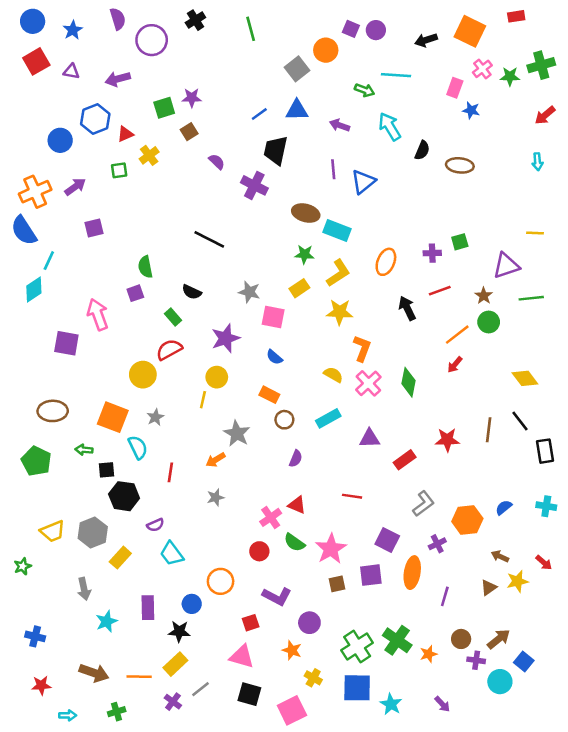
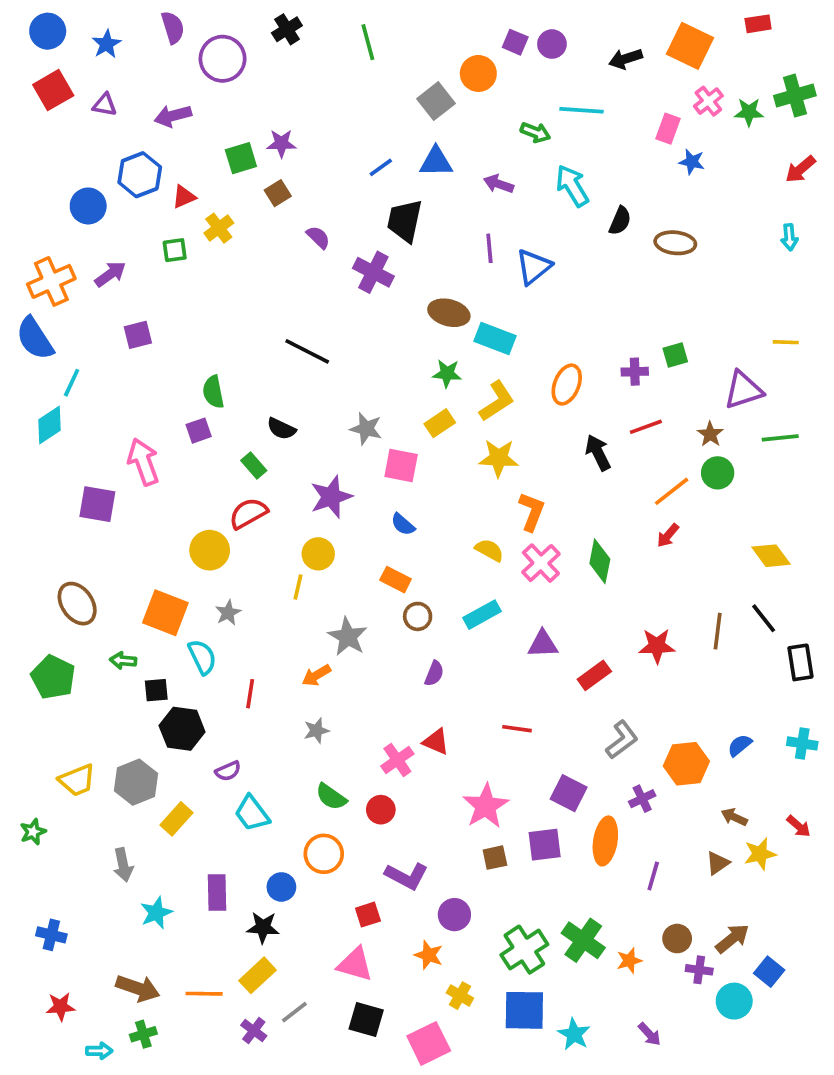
brown ellipse: (53, 411) -> (77, 604), turned 56
green semicircle: (294, 543) -> (331, 797), moved
green cross: (117, 712) -> (143, 1034), moved

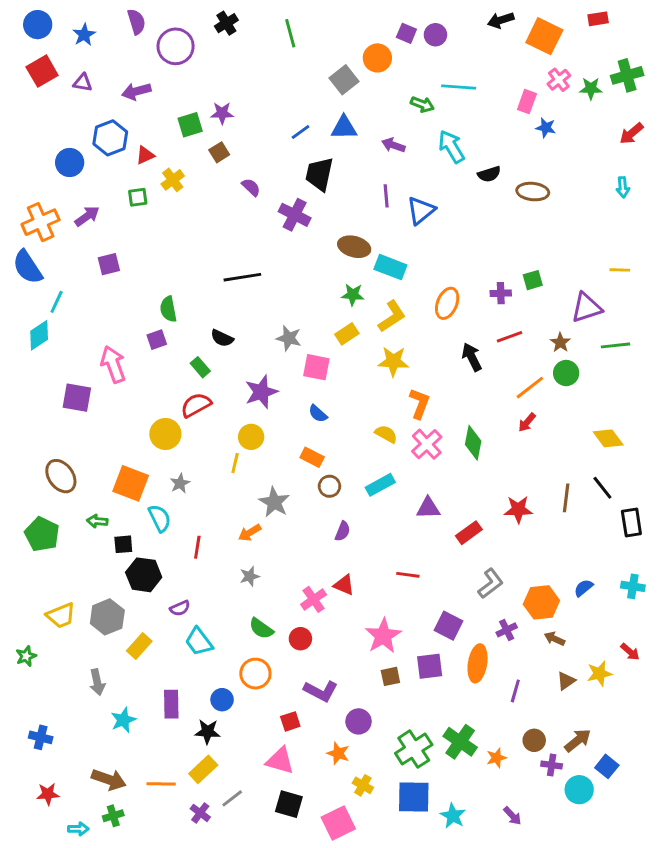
black arrow: (626, 59) -> (501, 20), moved
black semicircle: (620, 221) -> (489, 174), turned 50
black line: (307, 351) -> (242, 277), turned -36
brown arrow: (734, 817) -> (555, 639), moved

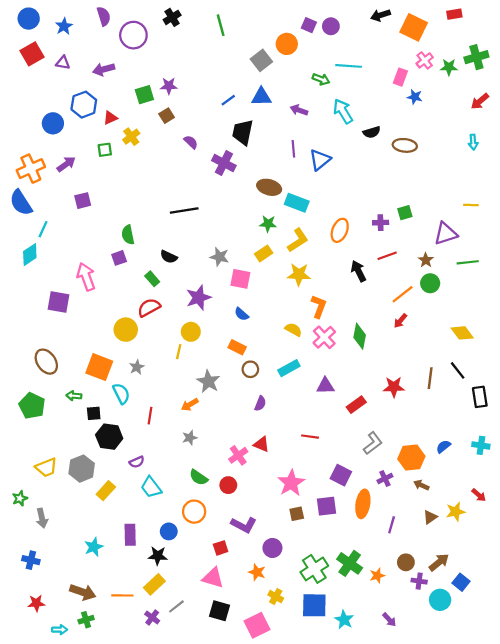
gray arrow: (97, 682) -> (42, 518), moved

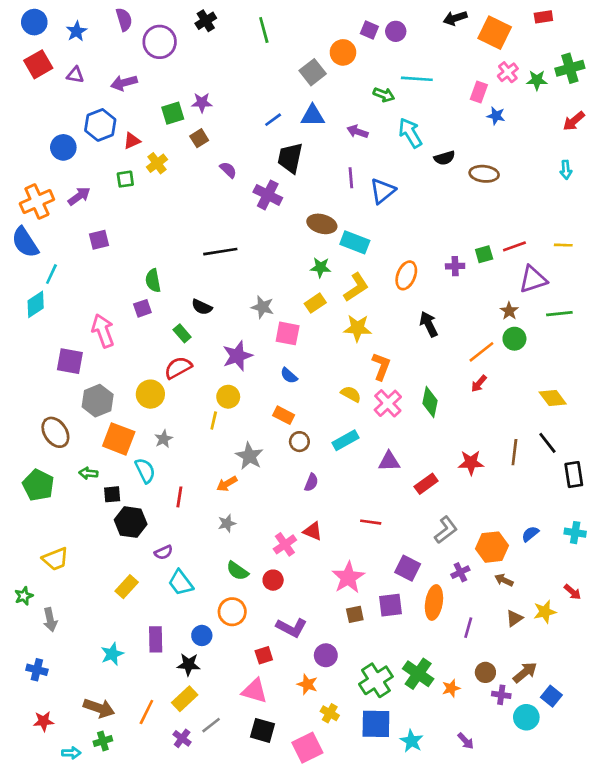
red line: (387, 256) -> (514, 246), moved
gray hexagon: (82, 469) -> (98, 401), moved
orange line: (122, 595) -> (146, 712), turned -65

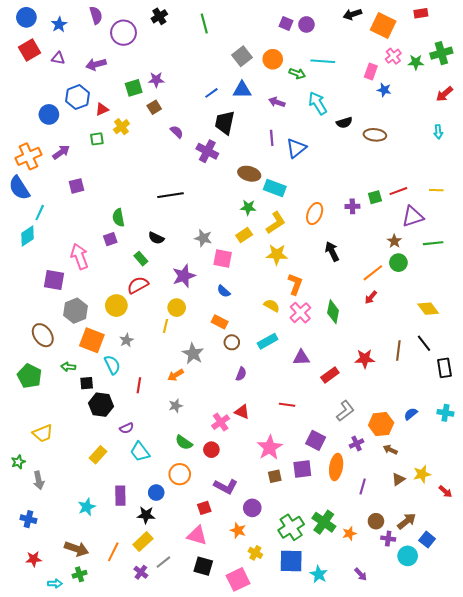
orange circle: (343, 52) -> (273, 59), moved
red arrow: (572, 592) -> (445, 492), moved

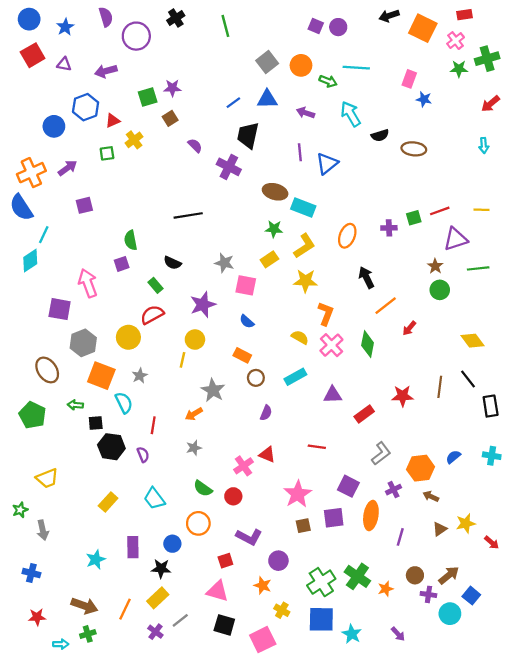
pink cross: (393, 56) -> (456, 41), moved
orange line: (373, 273) -> (386, 306), moved
purple semicircle: (127, 428) -> (143, 455), moved, turned -88

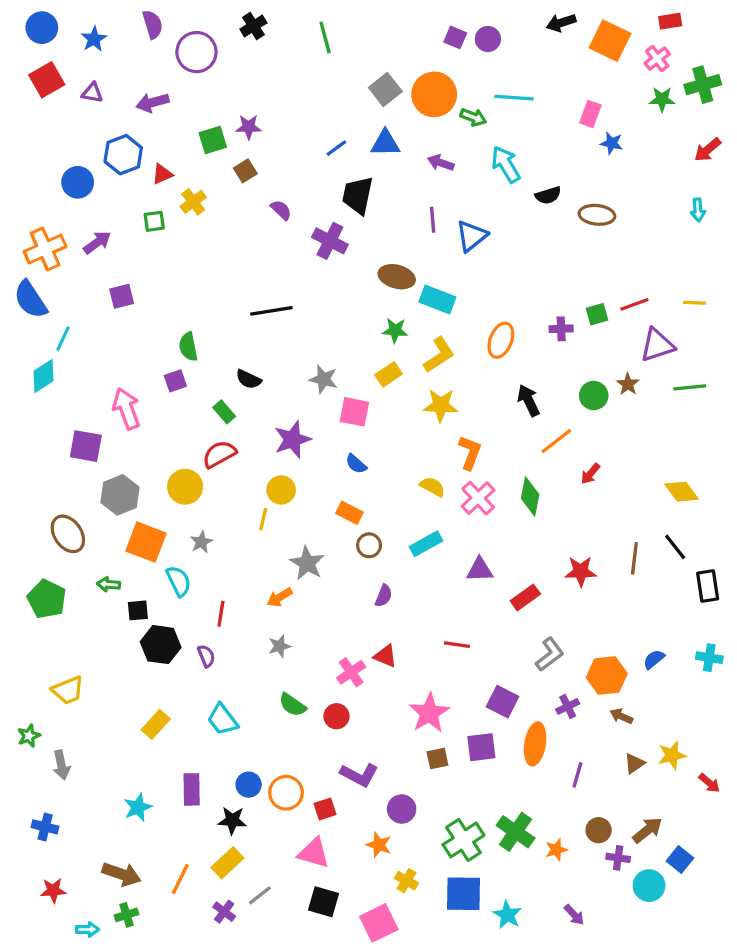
orange circle: (301, 65) -> (434, 94), size x1.4
green circle: (440, 290) -> (594, 396), moved
orange circle: (198, 523) -> (286, 793), moved

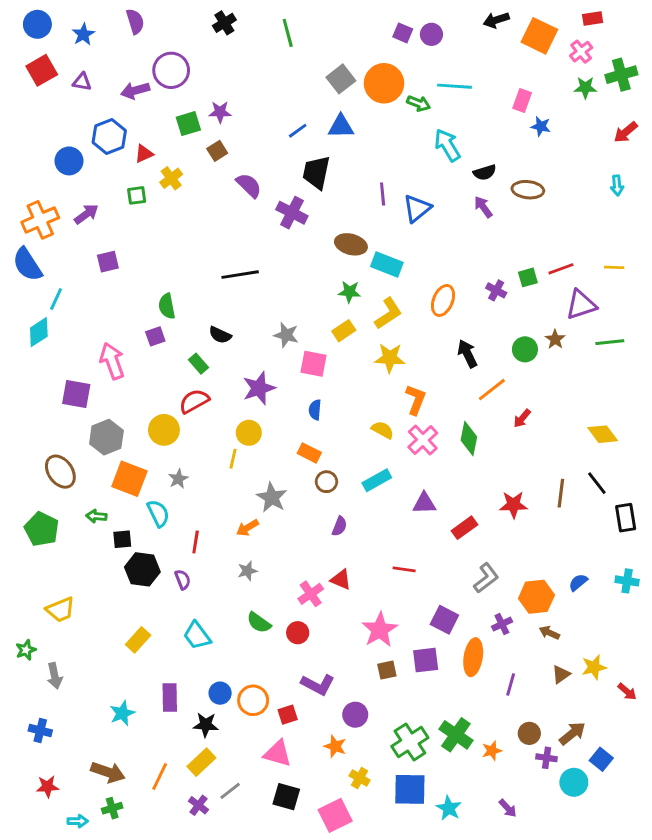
purple circle: (196, 52) -> (171, 70), moved
purple arrow: (441, 163) -> (483, 207), moved, turned 35
purple semicircle: (281, 210) -> (249, 185), size x1.4
purple cross: (561, 329) -> (496, 290), turned 30
blue semicircle: (356, 464) -> (315, 410), turned 54

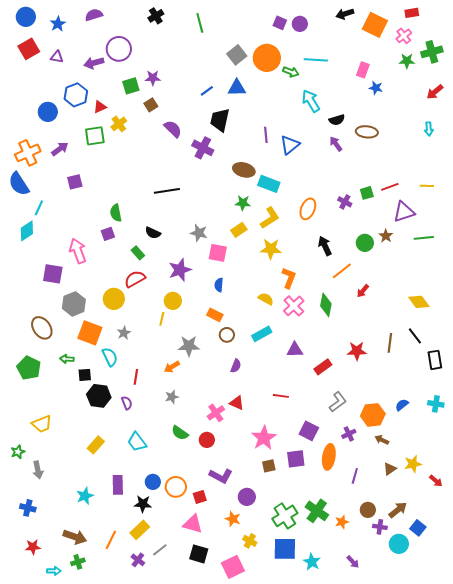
purple semicircle: (135, 21) -> (94, 15), turned -90
green square: (137, 195) -> (95, 136), size x1.5
gray star: (272, 497) -> (189, 346), turned -30

